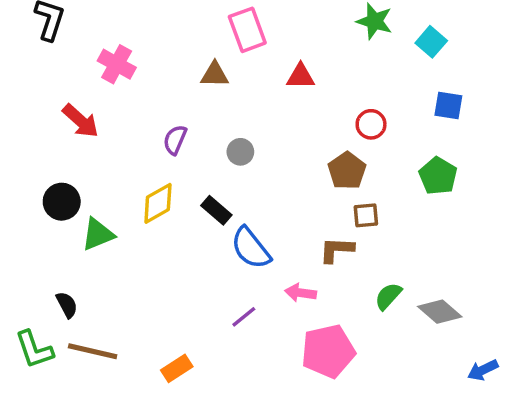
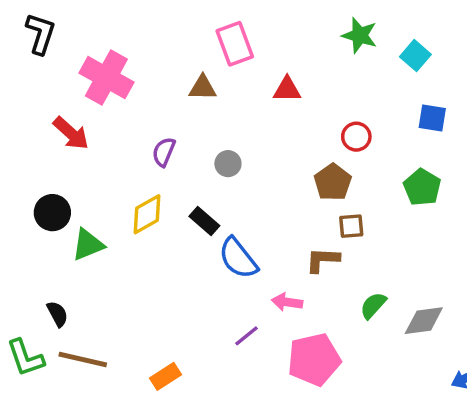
pink cross: (117, 64) -> (106, 78), size x1.4
gray diamond: (440, 312) -> (424, 321), turned -48
purple line: (244, 317) -> (247, 336), moved

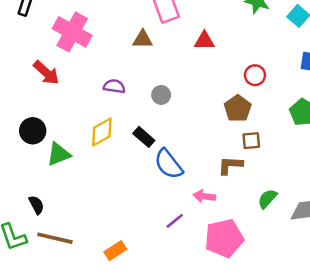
purple semicircle: (164, 152) -> (114, 86), turned 75

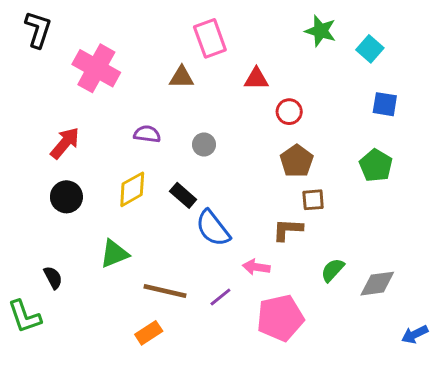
red arrow: (46, 73) -> (65, 143), moved, turned -92
red circle: (255, 75) -> (289, 112), moved
black circle: (33, 131) -> (66, 197), moved
green triangle: (59, 154) -> (114, 254), moved
brown line: (55, 238) -> (165, 291), moved

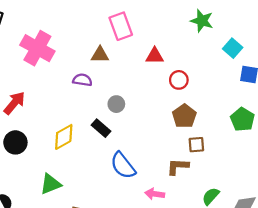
cyan square: (370, 49) -> (233, 48), moved
purple semicircle: (147, 134) -> (82, 80), moved
black rectangle: (183, 195) -> (101, 128), moved

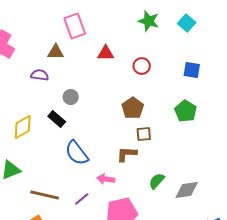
cyan square: (233, 48) -> (187, 23), moved
red circle: (179, 80) -> (142, 66), moved

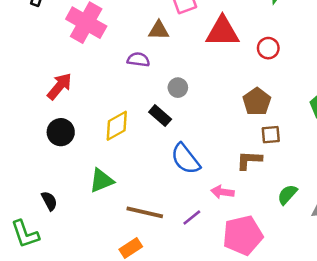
red triangle: (106, 53) -> (222, 32), size x1.6

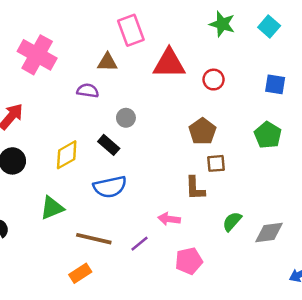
blue semicircle: (185, 159) -> (110, 187), moved, turned -64
brown L-shape: (249, 160) -> (195, 188), turned -95
pink pentagon: (243, 235) -> (189, 261), size x0.7

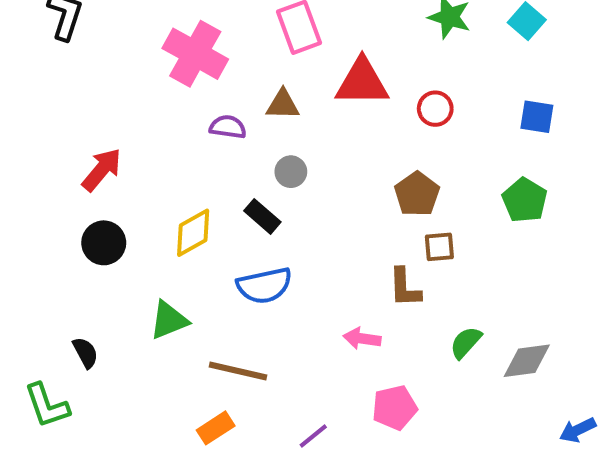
pink cross: (37, 55) -> (195, 54), moved
brown triangle: (107, 62) -> (283, 105), moved
purple line: (140, 244) -> (313, 436), moved

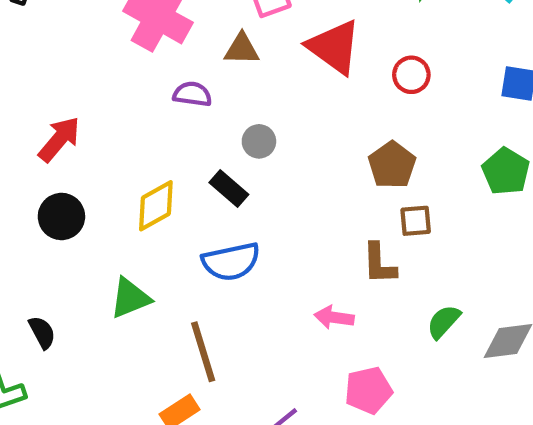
red triangle: (362, 82) -> (334, 47), turned 36
brown triangle: (283, 105) -> (242, 49), moved
brown line: (238, 371) -> (203, 352), turned 60

